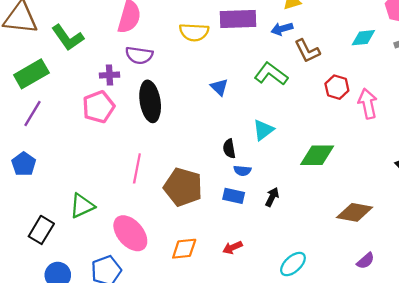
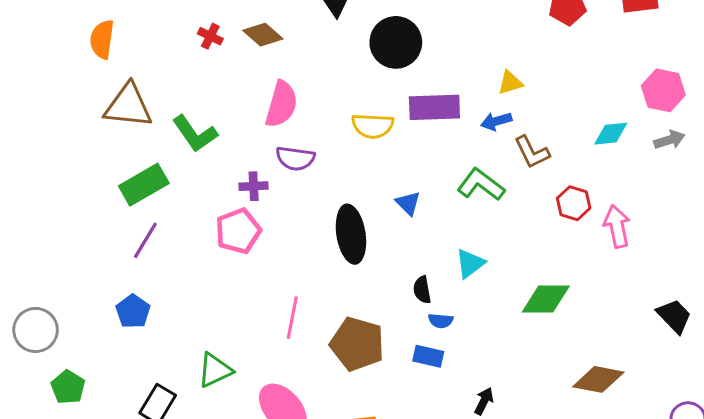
black ellipse: (150, 101) -> (351, 234), moved
black arrow: (272, 197) -> (484, 401), moved

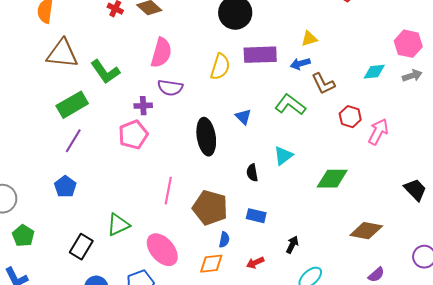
yellow semicircle: (373, 126) -> (220, 67), turned -76
pink arrow: (617, 226) -> (378, 132), turned 40
blue semicircle: (441, 321) -> (224, 240), moved, turned -84

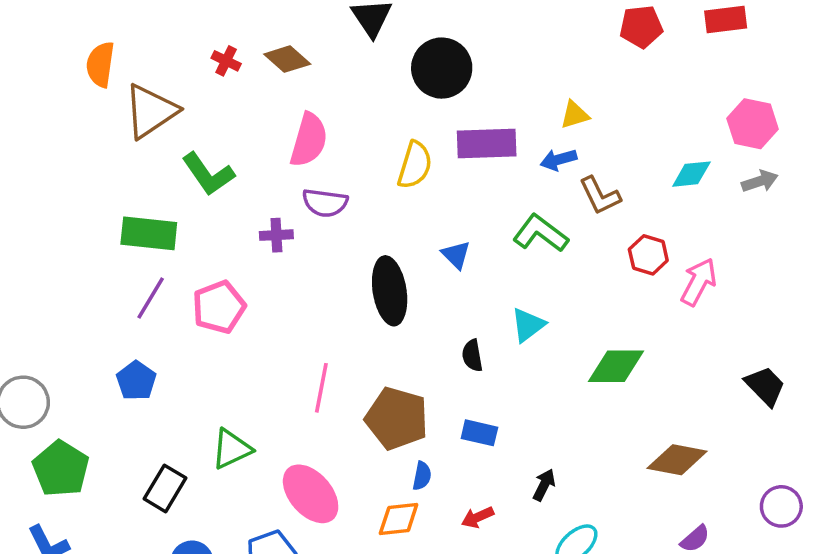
brown triangle: (62, 54) -> (151, 111), moved, turned -40
green rectangle: (72, 105) -> (149, 233), turned 36
pink pentagon: (133, 135) -> (219, 307), moved
green pentagon: (23, 236) -> (61, 469), size x1.4

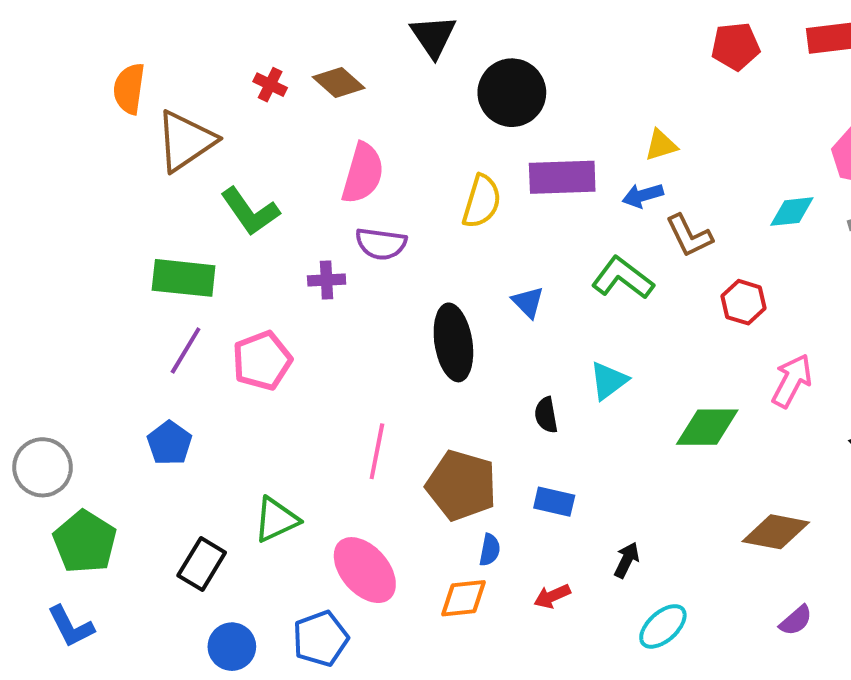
pink arrow: (699, 282) -> (792, 381), moved

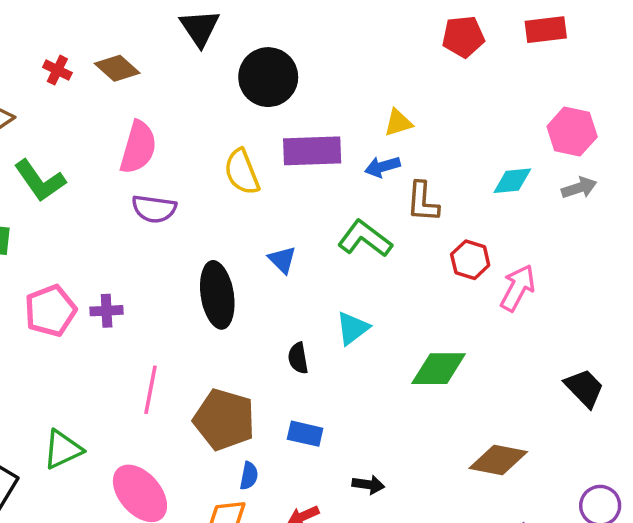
yellow semicircle: (482, 201) -> (242, 172), turned 141
brown L-shape: (689, 236) -> (423, 202), turned 30
purple cross: (327, 280) -> (107, 311), moved
pink arrow: (792, 381) -> (518, 288), moved
black arrow: (627, 560) -> (368, 485), turned 72

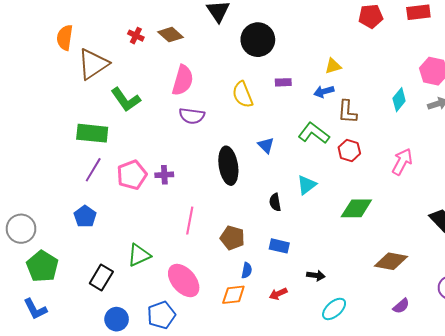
purple rectangle: (312, 151) -> (283, 82), size x0.5
cyan diamond: (512, 181) -> (399, 100), turned -45
red hexagon: (470, 260) -> (349, 150), moved
brown pentagon: (224, 420) -> (232, 238), size x0.7

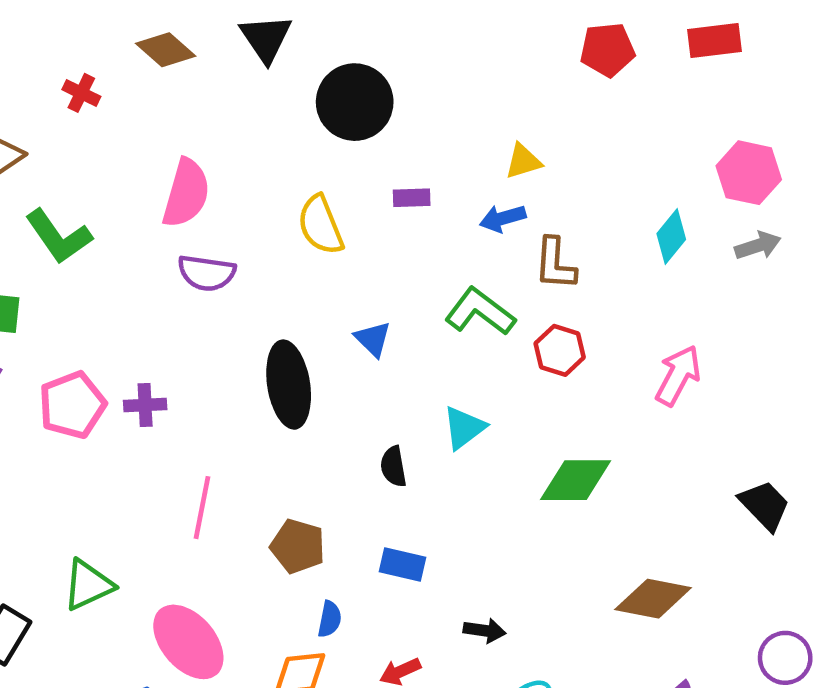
brown diamond: (170, 35) -> (166, 50), moved

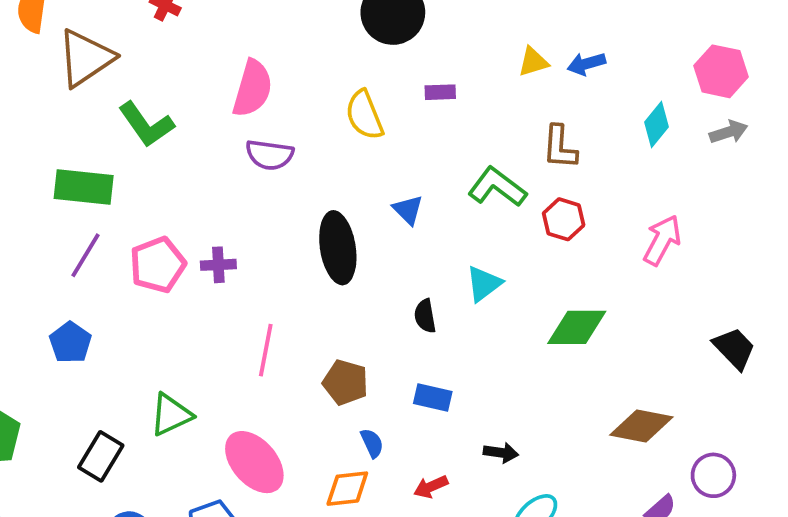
blue arrow: (503, 218) -> (586, 64), moved
blue semicircle: (330, 619) -> (372, 443), turned -36
purple circle: (785, 658) -> (713, 475), moved

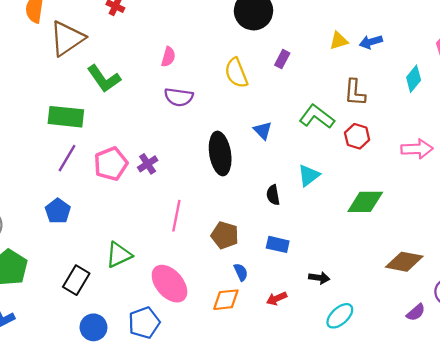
pink semicircle: (252, 88) -> (168, 57), size x0.6
purple rectangle: (440, 92) -> (282, 59), turned -60
pink arrow: (662, 240) -> (417, 149), turned 60
purple cross: (218, 265) -> (148, 164), turned -30

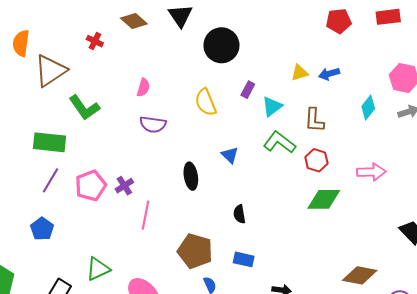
black ellipse: (220, 153) -> (191, 176), size x0.7
cyan triangle: (309, 175) -> (272, 106), moved
green diamond: (365, 202) -> (324, 199), moved
pink line: (176, 216) -> (145, 215), moved
brown pentagon: (225, 235) -> (195, 251), size x1.4

